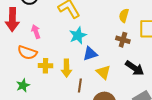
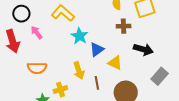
pink arrow: (36, 32) -> (36, 33), moved
yellow cross: (45, 66) -> (60, 90), moved

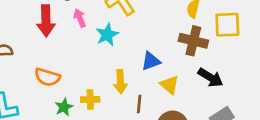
brown cross: (124, 26) -> (193, 41), size x1.5
cyan star: (80, 36) -> (107, 35), moved
orange semicircle: (37, 68) -> (47, 77), moved

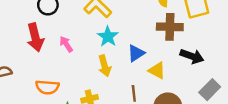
pink arrow: (80, 18) -> (66, 44), moved
cyan star: (107, 35) -> (108, 37), moved
yellow arrow: (120, 82) -> (105, 66), moved

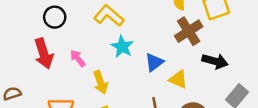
brown cross: (170, 27) -> (189, 31), turned -30
yellow arrow: (105, 66) -> (100, 82), moved

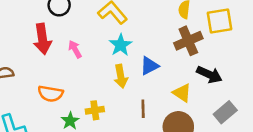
yellow triangle: (178, 79) -> (182, 93), moved
yellow arrow: (100, 82) -> (121, 76), moved

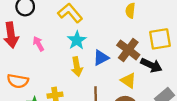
yellow square: (219, 21) -> (160, 39), moved
brown cross: (188, 41) -> (128, 50), moved, turned -30

